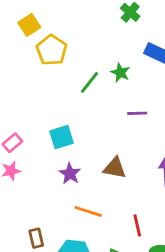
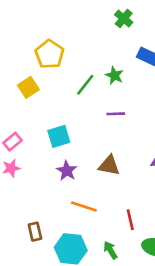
yellow square: (29, 25) -> (28, 87), moved
purple line: (137, 113) -> (116, 114), moved

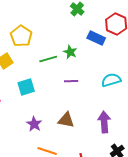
green line: (85, 85) -> (48, 59), turned 36
cyan square: (59, 136) -> (26, 87), moved

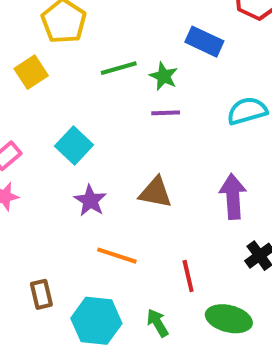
blue rectangle: (96, 38) -> (204, 42), moved
green star: (70, 52) -> (164, 76), moved
cyan square: (26, 87) -> (74, 146), moved, turned -30

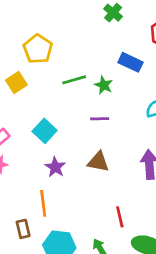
purple line: (166, 113) -> (100, 119), moved
orange line: (117, 256) -> (43, 203), moved, turned 65

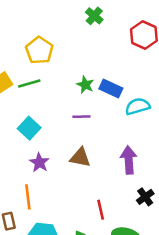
yellow pentagon: (38, 49) -> (39, 50), moved
blue rectangle: (131, 62) -> (111, 89), moved
green line: (74, 80) -> (29, 83), moved

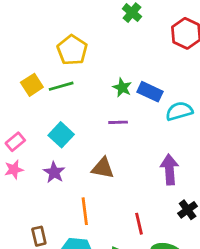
brown triangle: (80, 157) -> (103, 168), moved
purple star: (39, 162) -> (54, 172), moved
orange line: (28, 197) -> (85, 211), moved

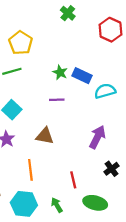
purple arrow: (169, 170) -> (97, 137), turned 30

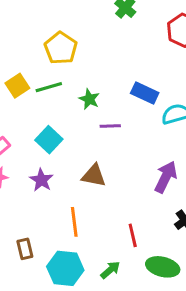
green star: (60, 72) -> (89, 99), moved
green arrow: (57, 205) -> (110, 270), turned 80

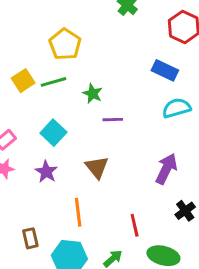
blue rectangle: (145, 93) -> (165, 70), moved
brown triangle: (94, 175) -> (97, 167), turned 40

